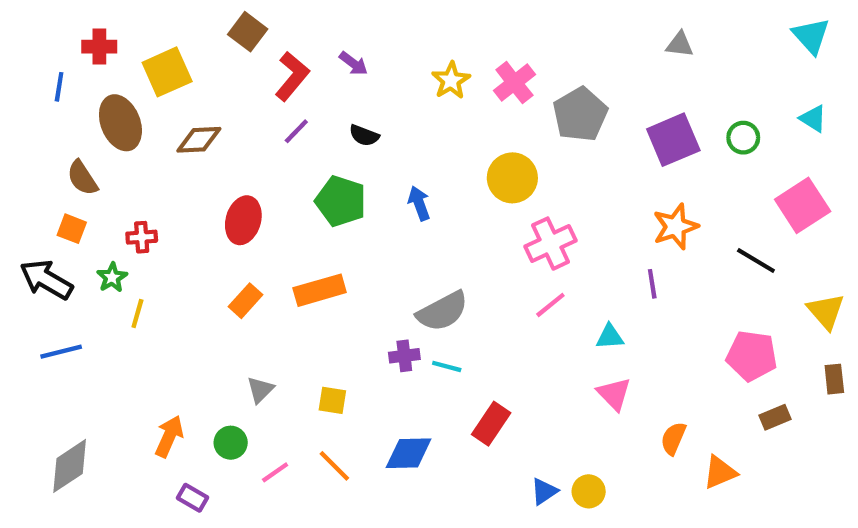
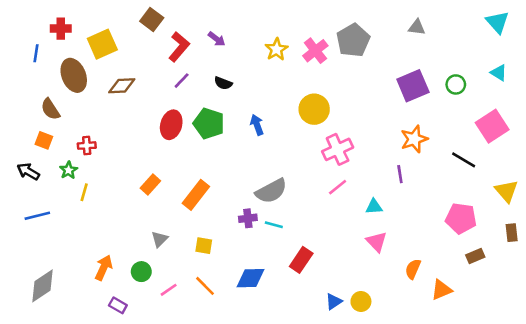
gray pentagon: (580, 114) -> (353, 40), moved
red ellipse: (243, 220) -> (171, 125), moved
black arrow: (46, 280) -> (28, 172), size x0.7
orange rectangle: (320, 290) -> (196, 195), moved, turned -36

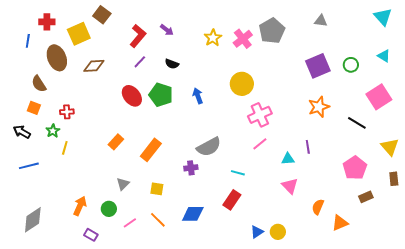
brown square: (152, 19) -> (102, 15), moved
red ellipse: (171, 125) -> (132, 96), turned -55
purple line: (400, 174) -> (308, 147), moved
pink pentagon: (461, 218) -> (355, 168), turned 30
cyan line: (274, 225) -> (238, 173), moved

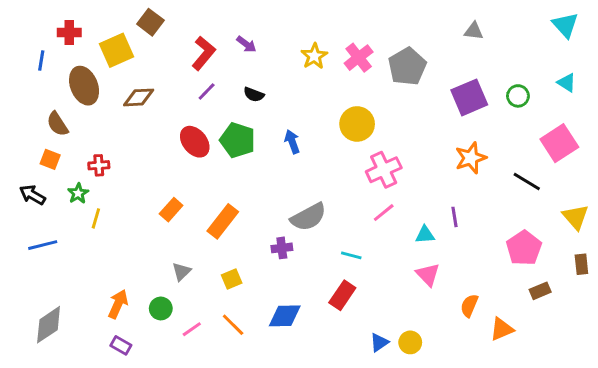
gray pentagon: (272, 31) -> (407, 66), moved
yellow square: (157, 189) -> (232, 279), turned -32
purple rectangle: (91, 235) -> (121, 345), moved

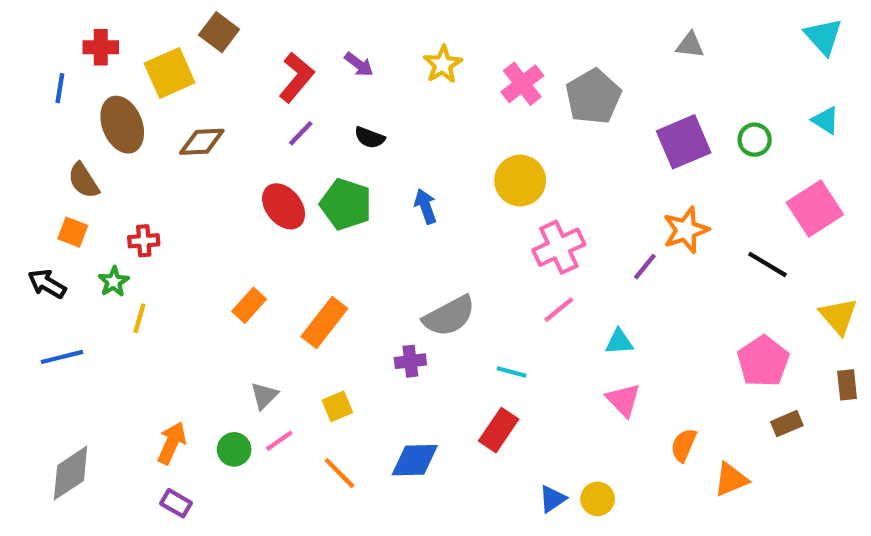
yellow star: (314, 56) -> (443, 64), moved
purple line: (454, 217) -> (645, 267), moved, turned 48
pink line: (192, 329) -> (279, 441), moved

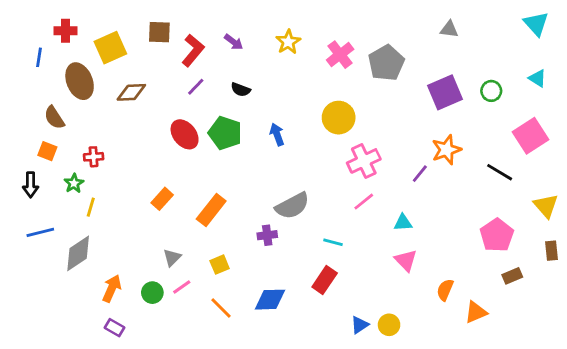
brown square: (219, 32) -> (159, 32), moved, turned -35
black arrow: (47, 284) -> (31, 185), turned -120
gray diamond: (71, 473) -> (78, 253), moved

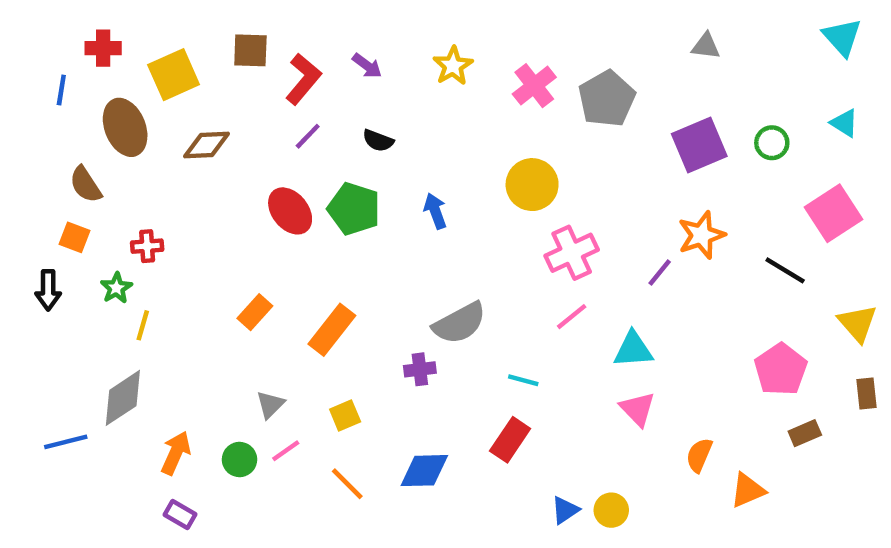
cyan triangle: (403, 223) -> (633, 350), size x1.4
blue line: (40, 232) -> (66, 442), moved

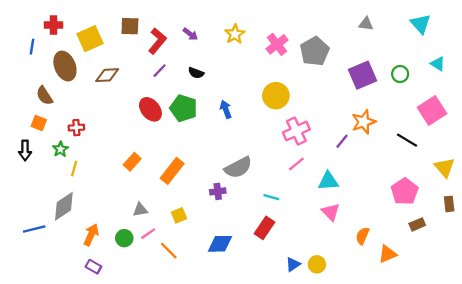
cyan triangle: (842, 37) -> (421, 24), moved
gray triangle: (270, 405) -> (140, 210), turned 35
orange line: (347, 484) -> (169, 251), moved

